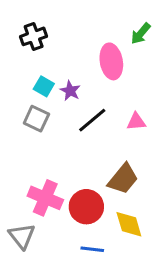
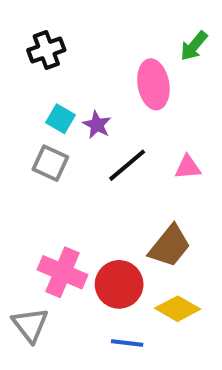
yellow diamond: (129, 224) -> (178, 309), turned -44

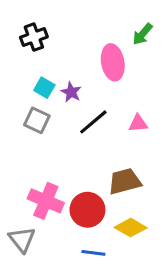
brown trapezoid: (170, 246) -> (125, 181), turned -144

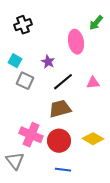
cyan square: (44, 88) -> (15, 61), moved
brown trapezoid: (125, 181) -> (60, 109), moved
yellow diamond: (131, 228) -> (93, 139), moved

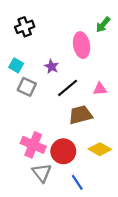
brown trapezoid: (60, 109) -> (80, 115), moved
gray triangle: (15, 161) -> (42, 173), moved
blue line: (63, 170) -> (77, 182), moved, turned 49

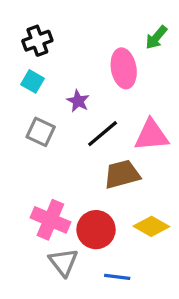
cyan square: (16, 65) -> (33, 81), moved
pink triangle: (100, 89) -> (151, 135), size x1.6
blue line: (77, 182) -> (117, 277), turned -49

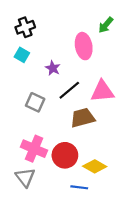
gray square: (41, 132) -> (35, 102), moved
yellow diamond: (151, 226) -> (95, 166), moved
gray triangle: (63, 262) -> (25, 177), moved

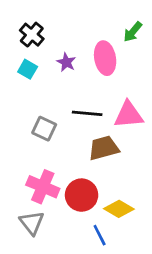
black cross: (25, 27) -> (32, 35), turned -30
purple star: (53, 68) -> (66, 62), moved
black line: (69, 90) -> (87, 113), turned 45
blue line: (79, 187) -> (100, 235), turned 56

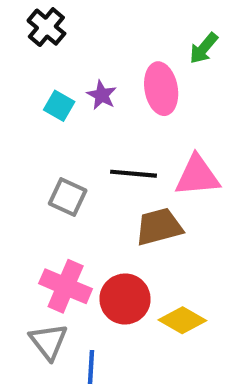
black cross: (32, 35) -> (46, 27), moved
cyan square: (28, 69) -> (59, 106), moved
blue line: (100, 235) -> (91, 367), moved, turned 30

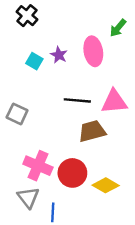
gray square: (68, 197) -> (17, 114), moved

